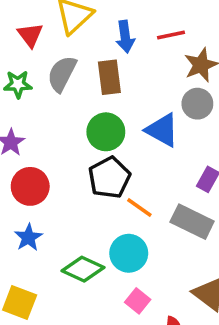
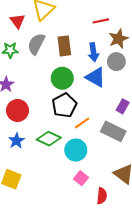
blue arrow: (125, 37) -> (93, 52), moved
orange line: (139, 208) -> (82, 123), turned -70
green diamond: (83, 269) -> (49, 139), moved

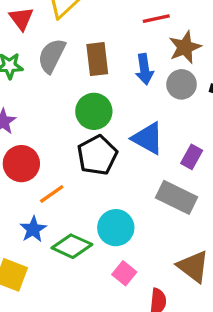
blue triangle: (96, 77) -> (148, 138), moved
orange line: (82, 123) -> (52, 194), moved
green diamond: (49, 139) -> (72, 246), moved
blue star: (16, 141) -> (33, 229), moved

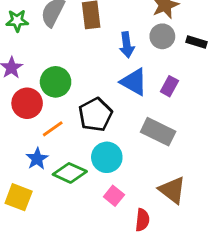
blue arrow: (144, 69) -> (127, 45), moved
green circle: (94, 111) -> (56, 82), moved
black pentagon: (97, 155) -> (95, 115), moved
purple rectangle: (192, 157) -> (169, 86), moved

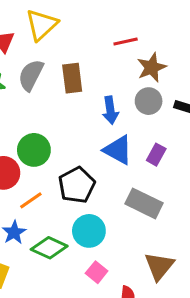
brown triangle: (172, 190) -> (159, 266), turned 32

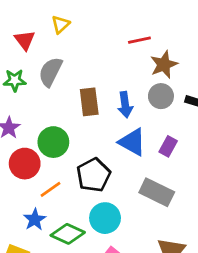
yellow triangle: (42, 25) -> (61, 24), size x0.6
brown rectangle: (72, 78) -> (89, 102), moved

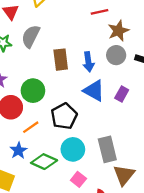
gray rectangle: (157, 192) -> (107, 149), moved, turned 50

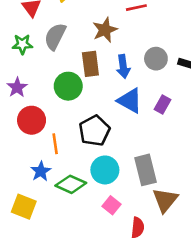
brown star: (118, 31) -> (105, 30), moved
green circle: (33, 91) -> (68, 86), moved
orange line: (31, 127) -> (55, 144), turned -63

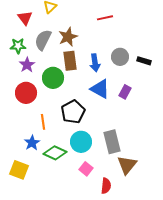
brown star: (105, 30) -> (68, 37), moved
purple star: (17, 87) -> (27, 65), moved
red circle: (32, 120) -> (26, 93), moved

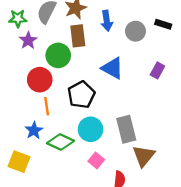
black rectangle: (144, 61) -> (163, 24), moved
blue arrow: (95, 63) -> (107, 21), moved
purple rectangle: (125, 92) -> (157, 70), moved
red circle: (26, 93) -> (40, 80), moved

